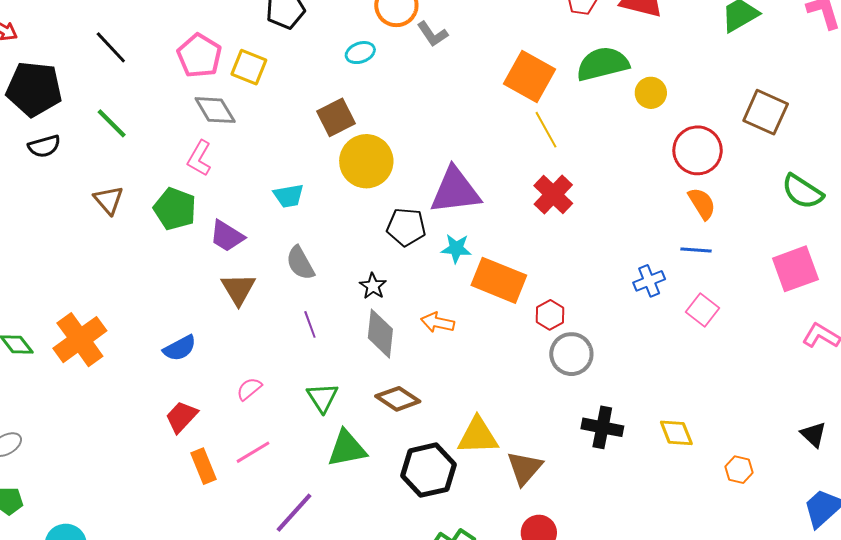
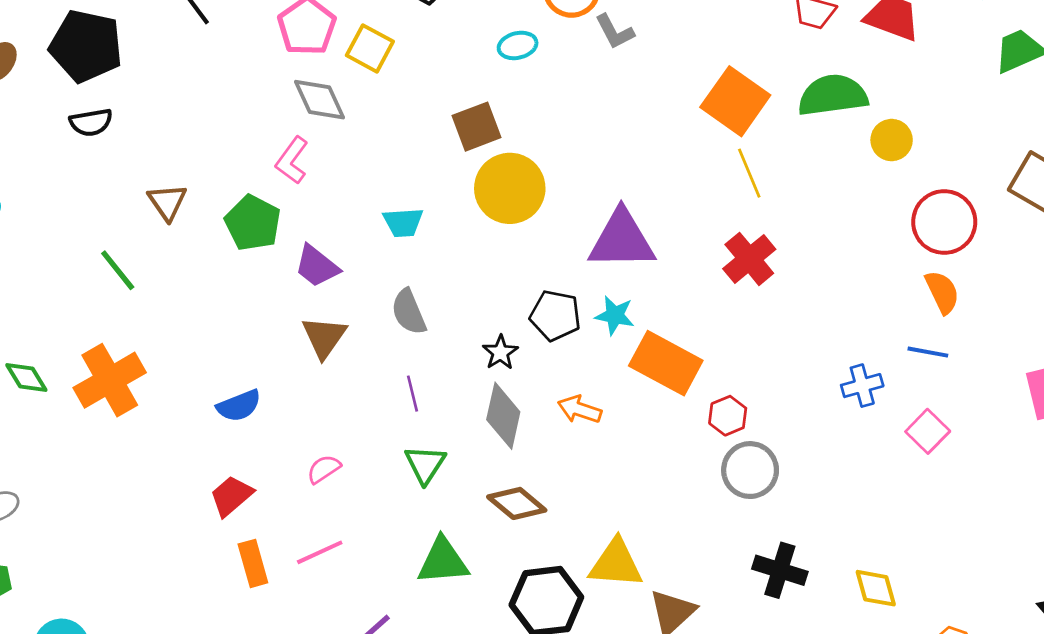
green line: (112, 123) -> (118, 270), moved
black pentagon: (406, 227) -> (555, 316), moved
green triangle: (323, 398) -> (425, 464), moved

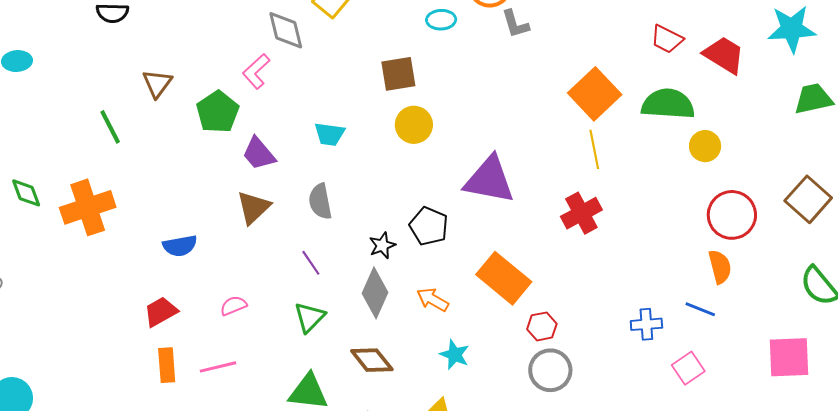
yellow circle: (510, 188) -> (414, 125), size x0.7
cyan star: (615, 315) -> (455, 355), moved
purple line: (413, 394) -> (311, 263), turned -32

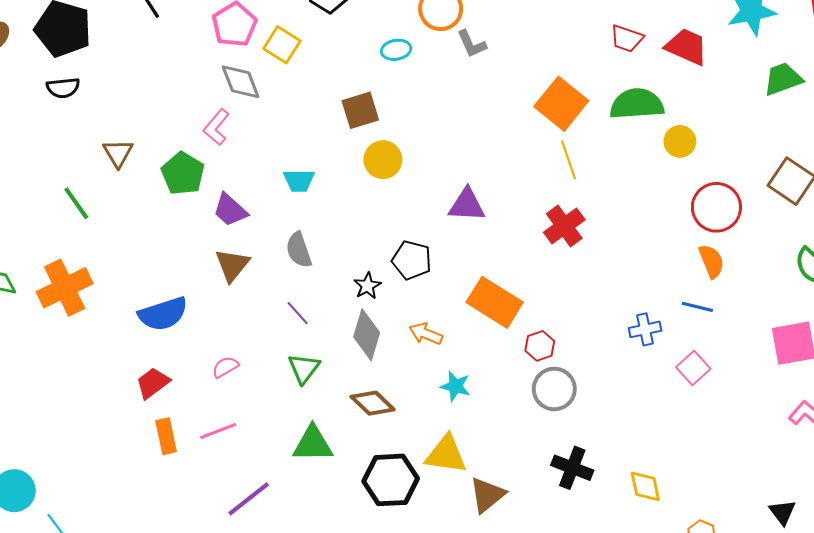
purple triangle: (489, 180) -> (467, 205), size x0.7
blue semicircle: (180, 246) -> (163, 314), size x1.4

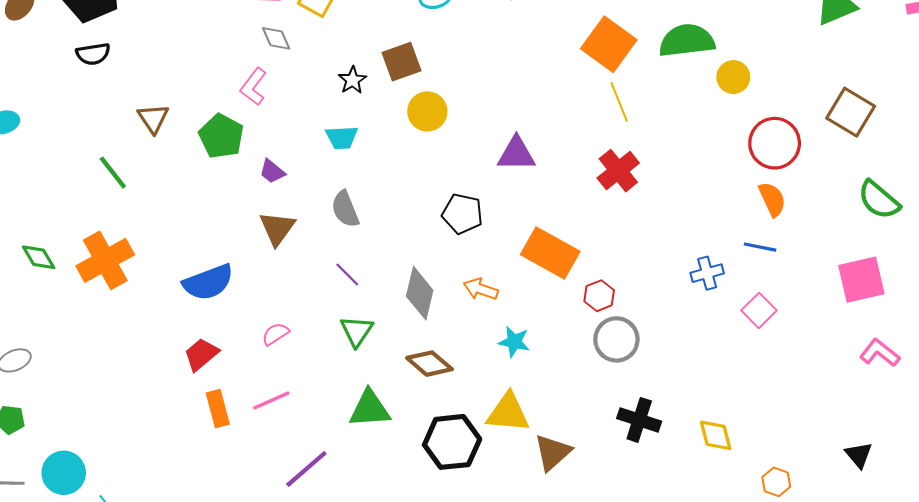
gray diamond: (241, 82) -> (276, 38), size x0.7
purple trapezoid: (230, 210) -> (272, 171), size x0.7
black star: (367, 286) -> (352, 80), moved

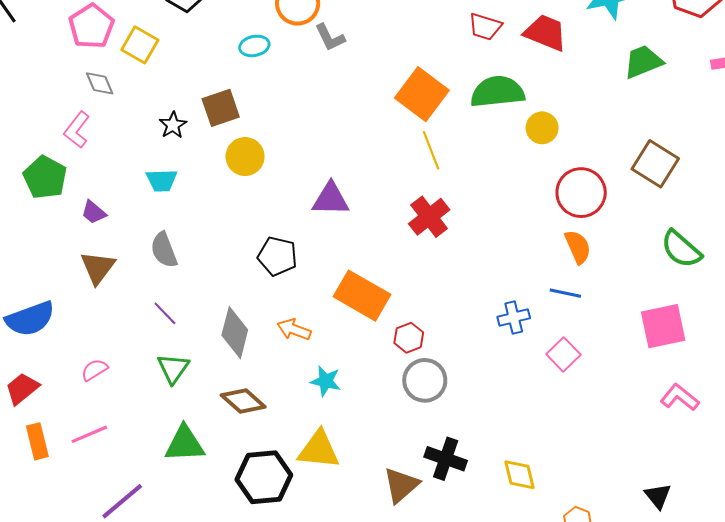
brown triangle: (553, 452) -> (401, 485), moved

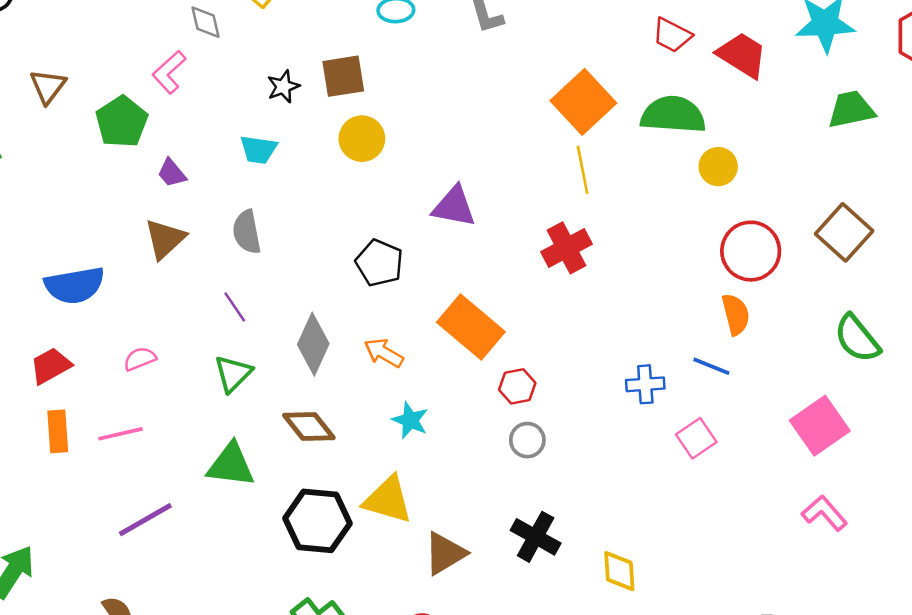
pink square: (663, 326) -> (820, 426), turned -33
gray circle: (425, 380) -> (527, 440), size x0.7
brown triangle: (401, 485) -> (445, 553), moved

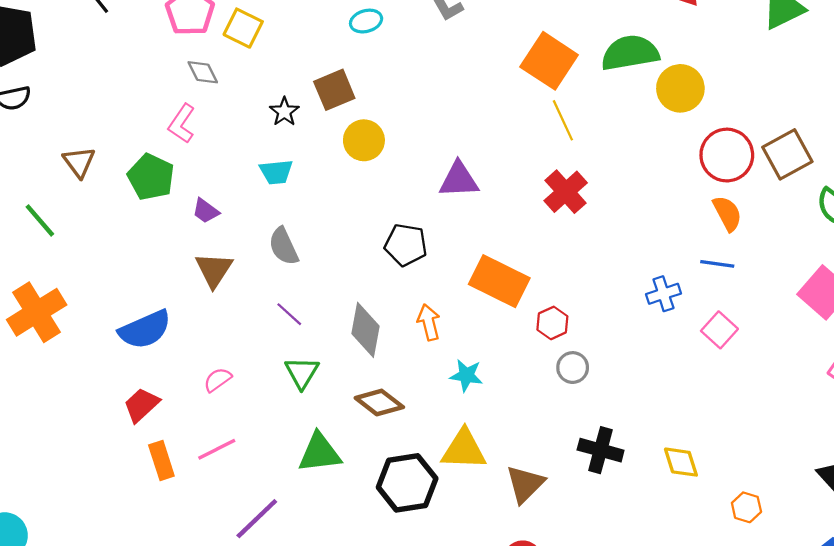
yellow circle: (718, 167) -> (680, 88), size x1.4
brown square: (844, 232) -> (787, 154), moved, turned 33
orange arrow: (384, 353) -> (429, 322), turned 60

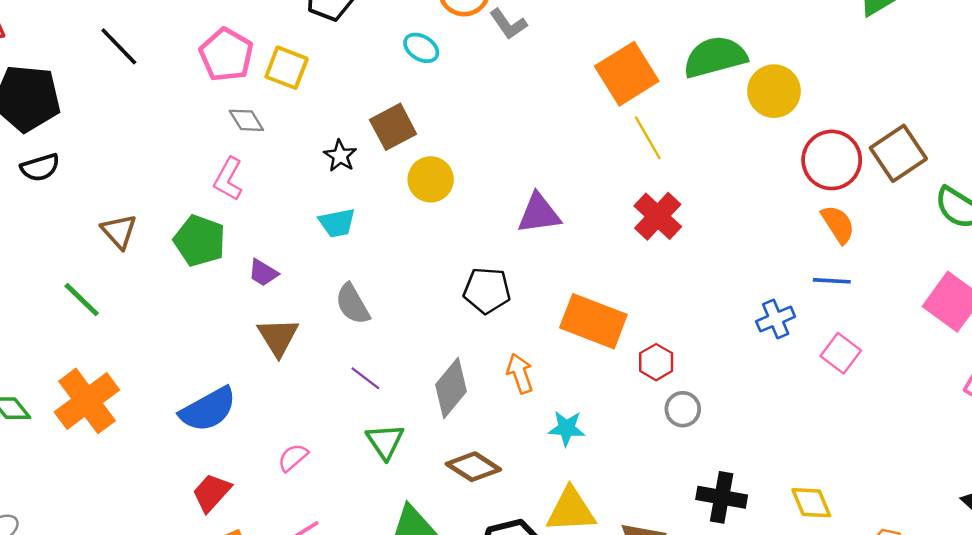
cyan ellipse: (366, 21) -> (421, 48), turned 52
orange square: (549, 61) -> (627, 74), turned 30
gray diamond: (366, 330) -> (451, 388), turned 34

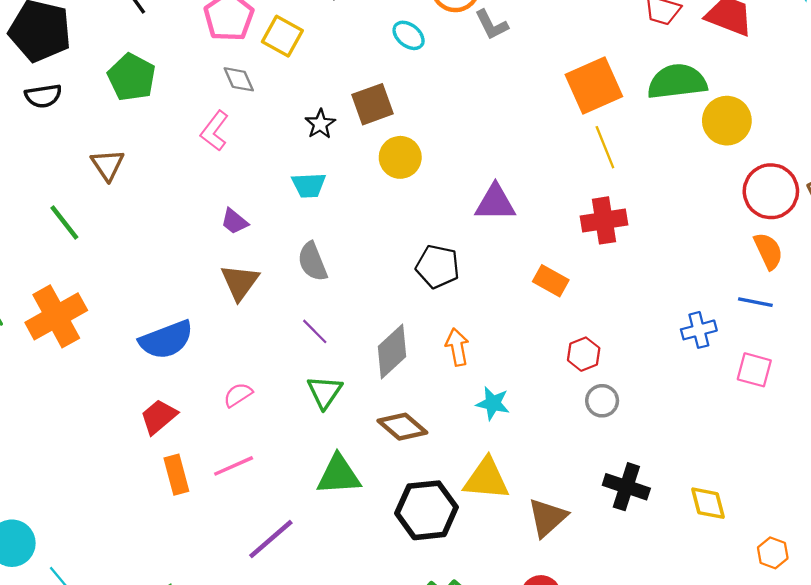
red cross: (658, 216) -> (604, 220), turned 30
green pentagon: (200, 241) -> (132, 77), moved
orange rectangle: (593, 321) -> (551, 281), moved, size x0.6
pink square: (841, 353) -> (754, 370), turned -30

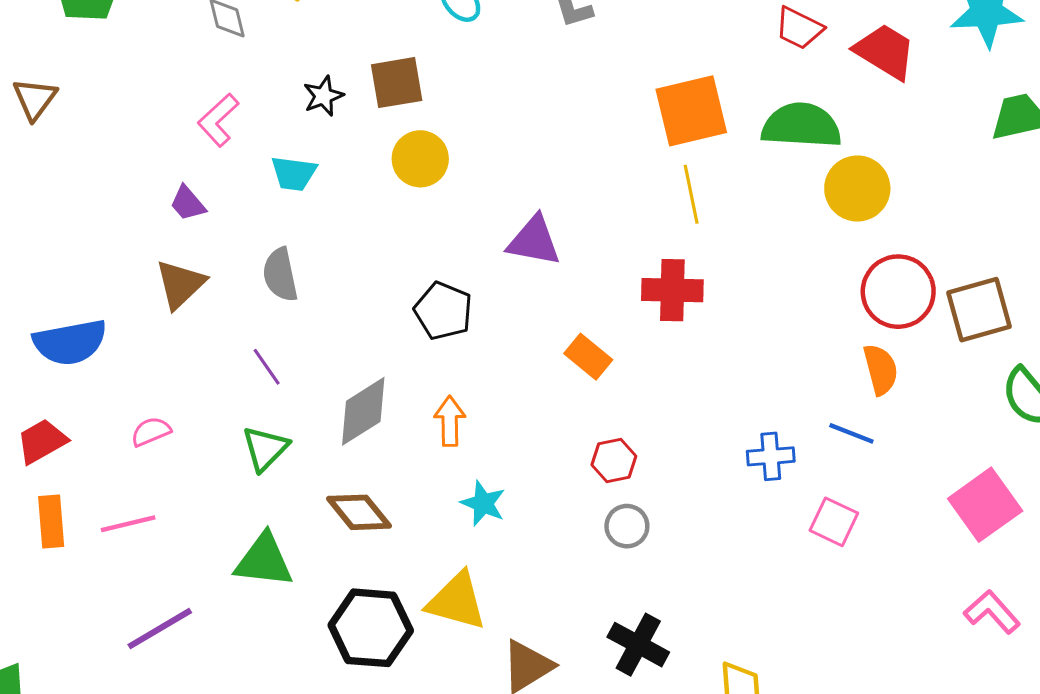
pink L-shape: (215, 131) -> (218, 120), moved

